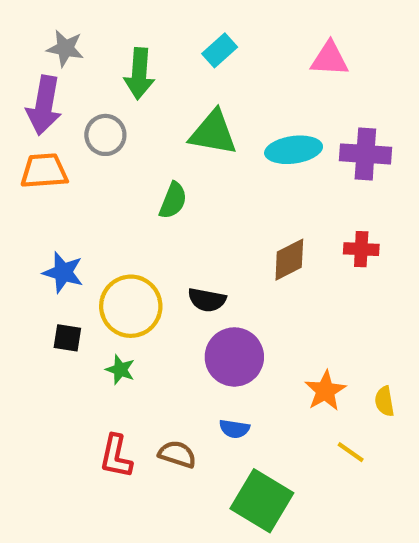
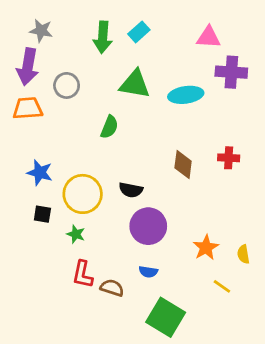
green arrow: (139, 74) -> (103, 37), moved
purple cross: (365, 154) -> (231, 72), moved
brown diamond: (289, 260) -> (183, 165), turned -56
red L-shape: (116, 456) -> (83, 274), moved

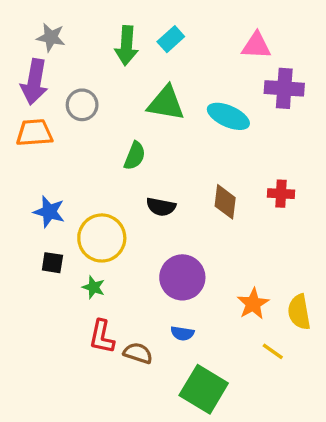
cyan ellipse: (186, 95) -> (228, 116), turned 32
black semicircle: (131, 190) -> (161, 207), moved
yellow semicircle: (243, 254) -> (299, 312), size x1.5

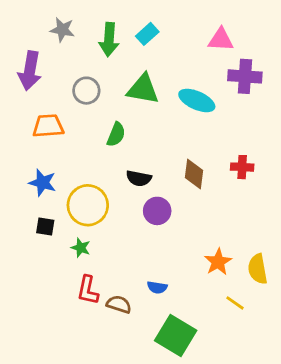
gray star: (51, 37) -> (62, 30), moved
gray circle: (82, 105) -> (86, 91), moved
orange trapezoid: (34, 133) -> (48, 126), moved
purple circle: (182, 277) -> (157, 211), moved, size x0.7

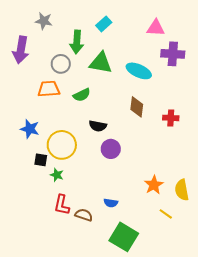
green arrow: (109, 40) -> (77, 42), moved
orange trapezoid: (48, 126) -> (49, 89), moved
green semicircle: (116, 134) -> (82, 95), turned 42
brown diamond: (194, 174) -> (137, 107), moved
black square: (45, 226) -> (41, 160), moved

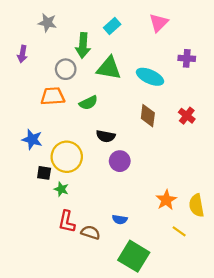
pink triangle: (156, 28) -> (159, 23), moved, turned -48
purple arrow: (21, 50) -> (22, 54), size x0.6
purple cross: (173, 54) -> (187, 58), size x0.7
red cross: (171, 118) -> (187, 116), moved, turned 35

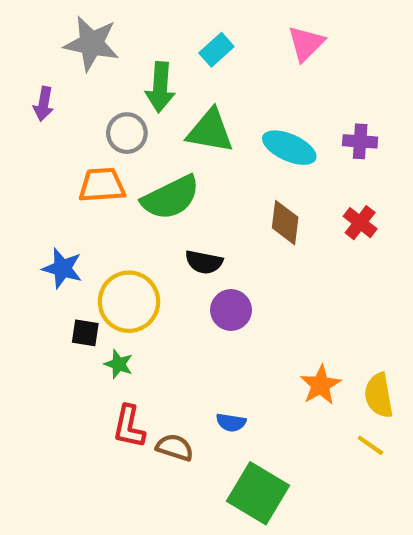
gray star: (47, 23) -> (91, 44), size x1.5
purple cross: (187, 58) -> (360, 141), moved
green semicircle: (88, 103) -> (171, 198), size x1.6
yellow line: (179, 231) -> (370, 445), moved

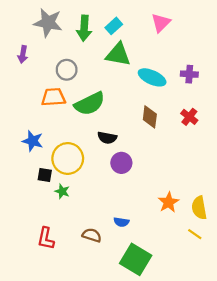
green arrow: (160, 87) -> (84, 28), moved
green triangle: (210, 131) -> (118, 54), moved
red L-shape: (129, 427) -> (46, 238), moved

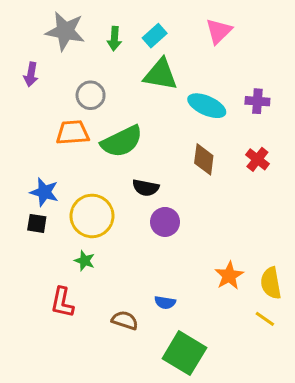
green arrow: (84, 28) -> (114, 39), size x0.7
black square: (45, 175) -> (37, 223), moved
red L-shape: (46, 238) -> (62, 302), moved

